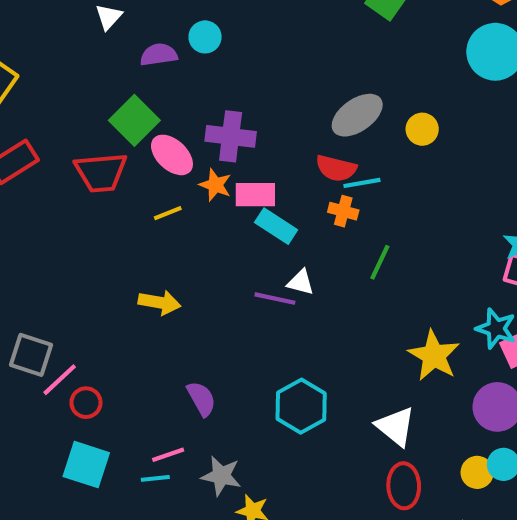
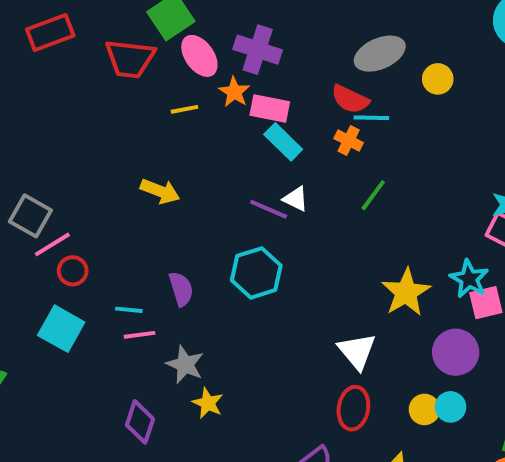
cyan hexagon: (301, 406) -> (256, 273), moved
cyan line: (155, 478) -> (129, 310), moved

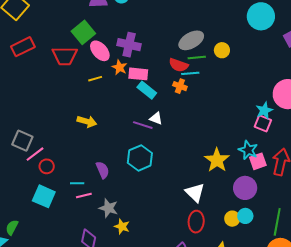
green line: (373, 195) -> (197, 58), moved, turned 54

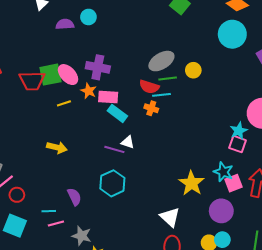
green square: (83, 32) -> (51, 75), moved, turned 30

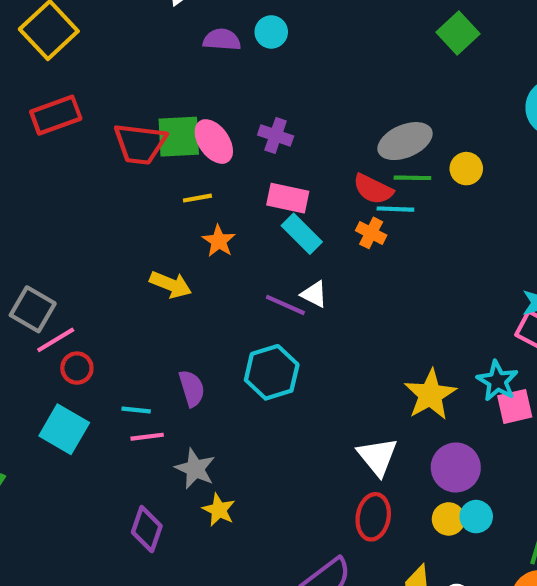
purple cross: (98, 67) -> (276, 135), size x0.7
orange star: (89, 91) -> (219, 241), moved
purple circle: (221, 211) -> (456, 467), moved

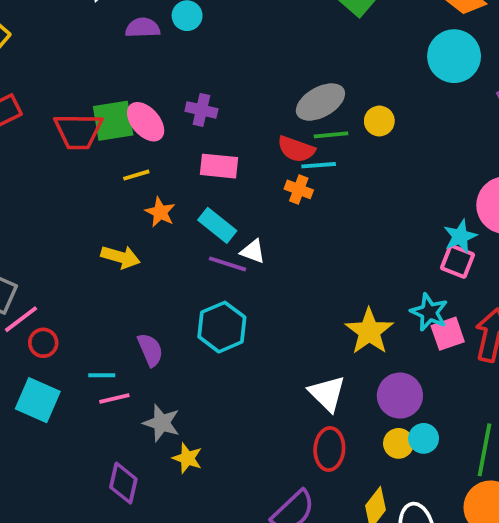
cyan rectangle: (302, 234) -> (217, 225), moved

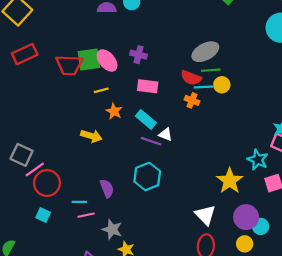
yellow circle: (379, 121) -> (222, 85), moved
cyan star: (429, 312) -> (258, 160), moved
red circle: (43, 343) -> (47, 183), size x1.6
cyan square: (38, 400) -> (43, 215), size x0.6
cyan circle: (424, 438) -> (261, 226), moved

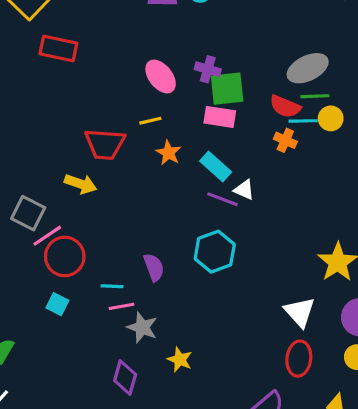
red rectangle: (25, 54) -> (58, 48), moved, turned 35
green square: (89, 60) -> (227, 89), moved
red trapezoid: (69, 65) -> (105, 144), moved
yellow arrow: (91, 136) -> (81, 184), moved
gray star: (112, 229) -> (142, 327), moved

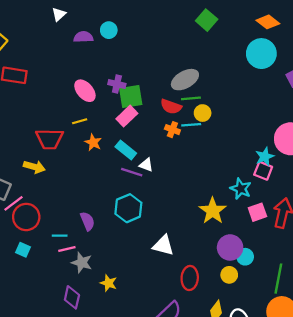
pink rectangle: (220, 117) -> (127, 116), turned -50
cyan line: (303, 121) -> (191, 125), moved
white triangle: (300, 312) -> (163, 245), moved, turned -30

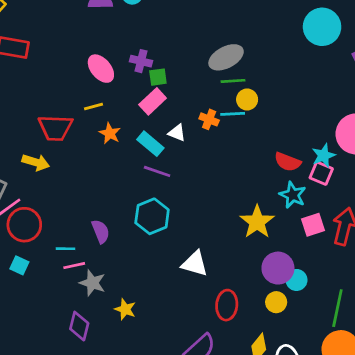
green square: (131, 97) -> (158, 77), size x0.6
red semicircle: (171, 107) -> (288, 162), moved
white triangle: (146, 165) -> (177, 133), moved

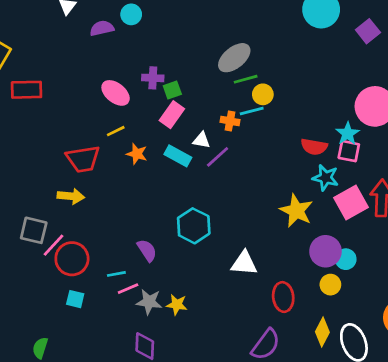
purple line: (157, 171) -> (218, 157), moved, turned -50
pink square: (313, 225) -> (351, 203), size x1.4
yellow star: (125, 309) -> (177, 305), moved

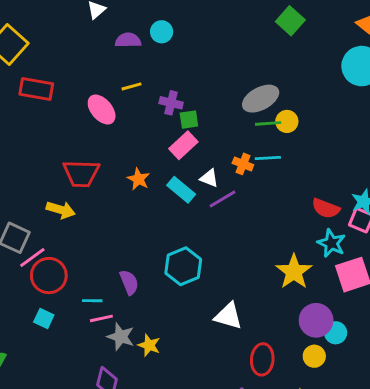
pink ellipse: (116, 93) -> (102, 110), moved
yellow circle: (263, 94) -> (287, 121), moved
yellow line: (116, 131) -> (132, 86), moved

